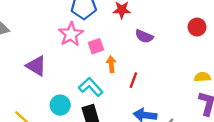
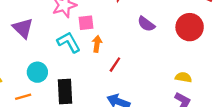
red circle: (197, 27) -> (190, 27), size x1.5
purple semicircle: (144, 36) -> (146, 24), moved
cyan L-shape: (91, 87) -> (69, 42), moved

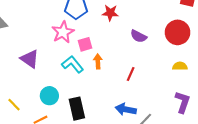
red line: (115, 65) -> (131, 74), moved
yellow semicircle: (183, 77) -> (180, 66), moved

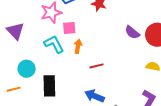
purple semicircle: (139, 36) -> (132, 32), moved
red line: (131, 74) -> (97, 66), moved, turned 40

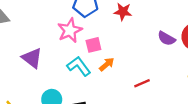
orange arrow: (78, 46) -> (107, 64), turned 48
red line: (97, 66) -> (142, 83), moved

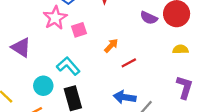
orange arrow: (107, 64) -> (111, 46), moved
cyan L-shape: (79, 66) -> (68, 66), moved

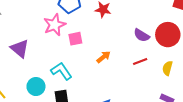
yellow semicircle: (180, 49) -> (167, 68), turned -80
red line: (129, 63) -> (140, 62), moved

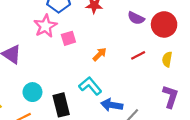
purple semicircle: (142, 35) -> (136, 18), moved
cyan L-shape: (61, 71) -> (90, 86), moved

